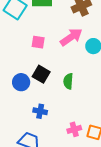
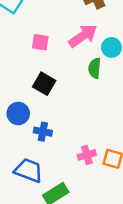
green semicircle: (68, 81) -> (95, 68), moved
blue circle: (21, 82) -> (18, 113), moved

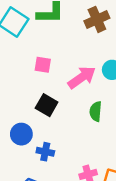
pink arrow: (83, 36) -> (82, 77), moved
green semicircle: (95, 68) -> (96, 111), moved

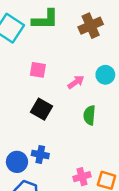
pink arrow: (82, 77) -> (76, 82), size x0.6
blue circle: (21, 134) -> (17, 162), moved

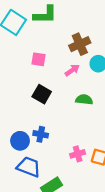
brown cross: (91, 26) -> (80, 44), moved
green semicircle: (89, 115) -> (84, 100), turned 91

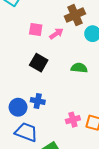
pink arrow: (72, 70) -> (56, 34), moved

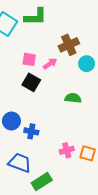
black square: (39, 63) -> (31, 82), moved
blue circle: (18, 107) -> (11, 121), moved

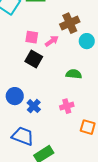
blue cross: (31, 131) -> (34, 106), turned 32
pink cross: (67, 150) -> (67, 106), moved

